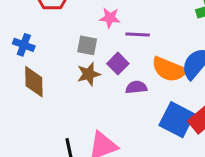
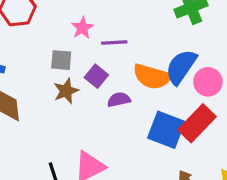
pink star: (110, 18) -> (82, 28), turned -30

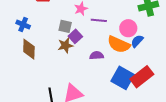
blue semicircle: (181, 67) -> (137, 41), size x0.6
purple square: (96, 76) -> (75, 36), moved
pink circle: (208, 82) -> (128, 28), moved

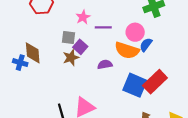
blue cross: (23, 25) -> (20, 63), moved
brown diamond: (29, 49) -> (33, 53), moved

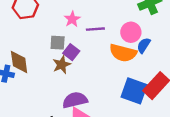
purple semicircle: (105, 64) -> (75, 100), moved, size x1.5

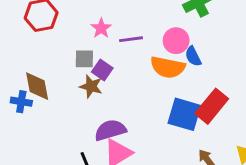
blue semicircle: (144, 45) -> (193, 56), turned -56
brown star: (62, 65) -> (91, 86), turned -30

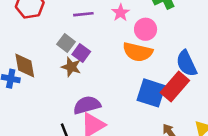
pink star: (101, 28) -> (121, 13), moved
purple line: (131, 39) -> (83, 14), moved
blue semicircle: (193, 56) -> (187, 63), moved, size x1.5
gray square: (84, 59) -> (66, 43), turned 36

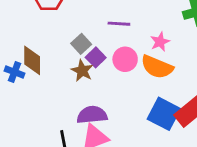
pink star: (121, 13) -> (160, 42), moved
purple line: (83, 14) -> (119, 24), moved
pink circle: (146, 29) -> (125, 59), moved

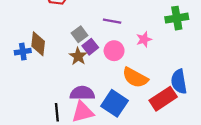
orange semicircle: (157, 67) -> (135, 78), moved
blue cross: (14, 72) -> (23, 52), turned -35
blue square: (164, 114) -> (114, 103), moved

